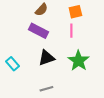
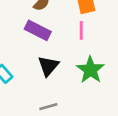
black triangle: (46, 58) -> (48, 66), turned -30

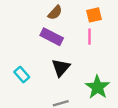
green star: (90, 70) -> (97, 87), moved

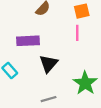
purple rectangle: (52, 37) -> (28, 41), moved, turned -30

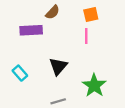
purple rectangle: (28, 41) -> (31, 30), moved

